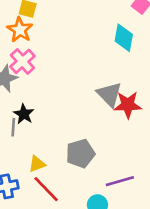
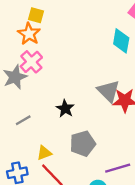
black star: (24, 114) -> (65, 109), moved
gray line: (13, 127) -> (23, 120), turned 56

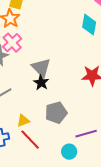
gray triangle: (108, 91) -> (41, 68), moved

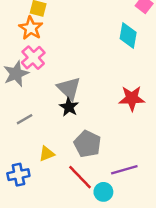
gray pentagon: (56, 113) -> (87, 144), turned -30
red line: (30, 140) -> (80, 177), moved

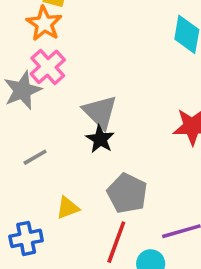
red line: (80, 177) -> (116, 242), turned 64

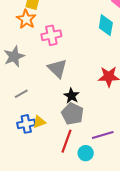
pink cross: (48, 67) -> (51, 35), moved, turned 30
black star: (100, 139) -> (72, 96), moved
blue cross: (26, 238) -> (26, 124), moved

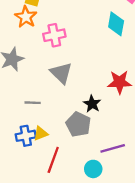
gray line: (21, 94) -> (33, 103), moved, turned 32
black star: (72, 96) -> (92, 104), moved
red line: (66, 141) -> (53, 160), moved

